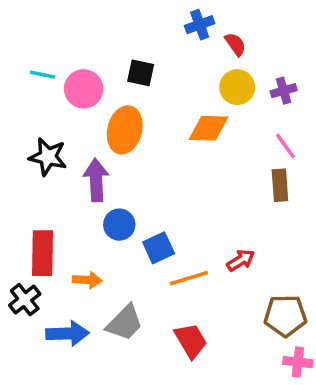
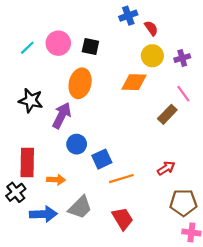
cyan line: (43, 75) -> (27, 48), turned -56
pink circle: (84, 89) -> (58, 43), moved
purple arrow: (96, 180) -> (62, 115), turned 30
brown rectangle: (280, 185) -> (167, 114), moved, turned 48
red arrow: (241, 260) -> (166, 168), moved

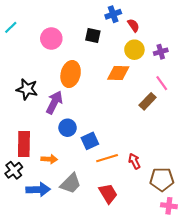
black square: (90, 47) -> (93, 35), moved
cyan line: (27, 48) -> (11, 27), moved
red arrow: (166, 168) -> (134, 161), moved, turned -84

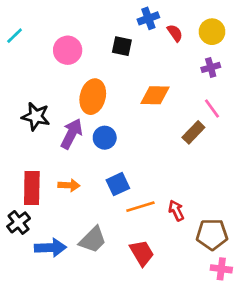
yellow circle: (134, 50) -> (212, 32), moved
blue circle: (68, 128) -> (105, 138), moved
orange arrow: (49, 159) -> (69, 185), moved

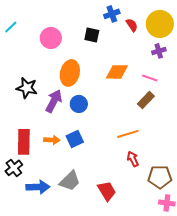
yellow circle: (212, 32) -> (160, 24), size x1.4
pink line: (212, 109) -> (150, 78), moved, turned -35
blue square: (118, 184) -> (75, 139), moved
orange line: (140, 207) -> (128, 134), moved

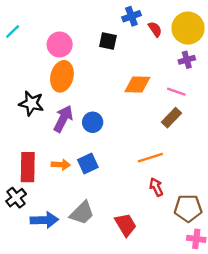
orange ellipse: (70, 73) -> (62, 76), moved

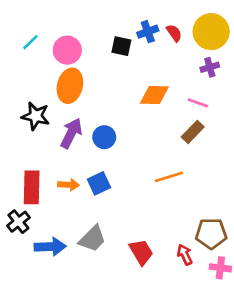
blue cross: (131, 16) -> (148, 32), moved
cyan line: (13, 32) -> (30, 42), moved
red arrow: (156, 187) -> (185, 255), moved

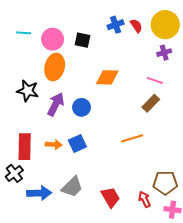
cyan line: (30, 42) -> (24, 33), turned 48
black square: (121, 46) -> (83, 40), moved
orange diamond: (154, 95) -> (107, 77), moved

